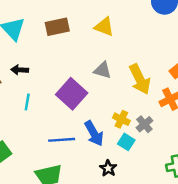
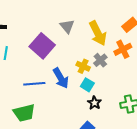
gray triangle: (103, 70) -> (67, 26), turned 35
gray cross: (144, 124) -> (100, 60), moved
black star: (108, 168) -> (94, 103), moved

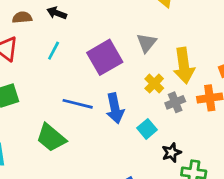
yellow cross: (83, 66) -> (154, 83), moved
black star: (94, 103) -> (171, 153), moved
green trapezoid: (24, 113) -> (51, 138), turned 35

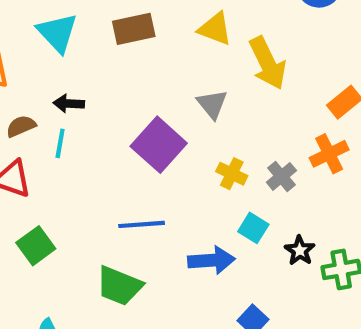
cyan line: (54, 51) -> (60, 143), moved
yellow arrow: (184, 66) -> (268, 63), moved
yellow cross: (154, 83) -> (232, 174), moved
blue arrow: (115, 108) -> (211, 260), moved, turned -64

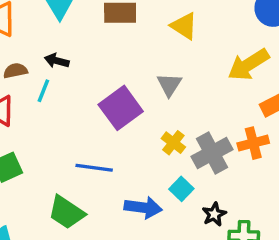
yellow arrow: (268, 63) -> (248, 65), moved, turned 72
gray cross: (281, 176) -> (212, 153), size x1.6

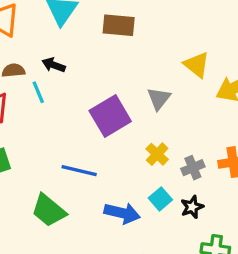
yellow triangle: (184, 26) -> (197, 65), moved
cyan line: (43, 91) -> (38, 92), turned -50
gray cross: (212, 153) -> (193, 168), size x0.6
black star: (214, 214) -> (192, 207), moved

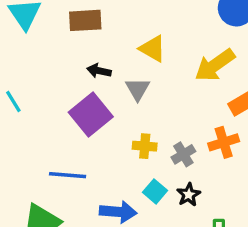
black arrow: (54, 65) -> (99, 71), moved
yellow triangle: (197, 65) -> (153, 49), moved
yellow cross: (157, 154) -> (145, 146), turned -30

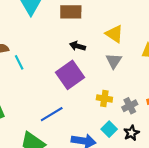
gray triangle: (138, 89) -> (114, 61), moved
blue line: (68, 175) -> (52, 114), turned -40

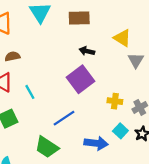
gray triangle: (114, 61) -> (136, 60), moved
cyan line: (19, 62) -> (30, 92), moved

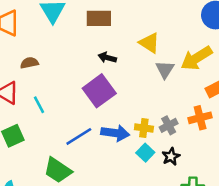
brown semicircle: (12, 56) -> (29, 63), moved
yellow cross: (115, 101) -> (144, 128), moved
blue arrow: (96, 143) -> (115, 133), moved

